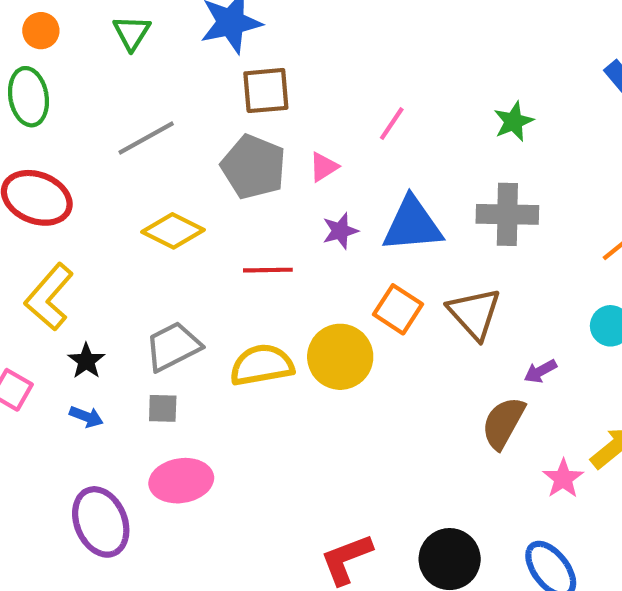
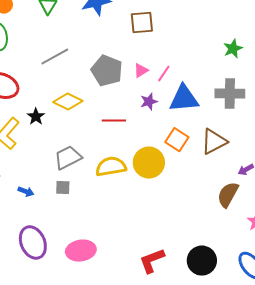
brown square: (266, 91) -> (142, 23), moved
pink line: (392, 124) -> (164, 74), moved
brown triangle: (474, 313) -> (214, 142), turned 44
black star: (86, 361) -> (36, 117), moved
pink ellipse: (181, 481) -> (81, 251), moved

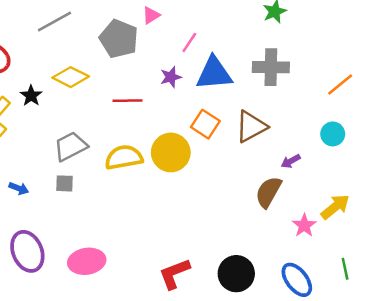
pink triangle: (141, 71) -> (151, 15), moved

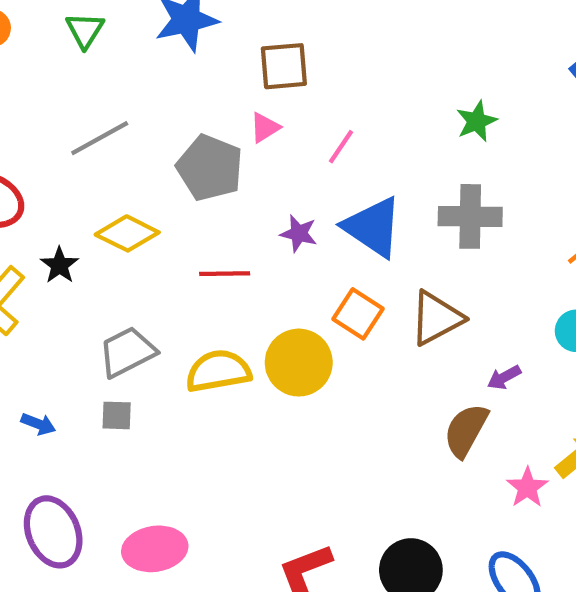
pink line: (189, 42) -> (341, 147), moved
blue triangle: (214, 73) -> (373, 227), turned 39
purple star: (171, 77) -> (299, 233), turned 30

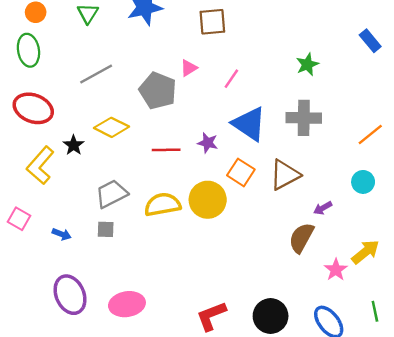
brown square: (284, 66) -> (212, 22), moved
purple star: (299, 233) -> (208, 143), moved

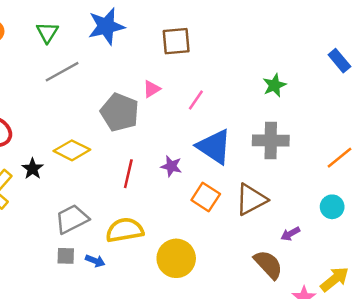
gray line: (96, 74) -> (62, 72), moved
red line: (166, 150) -> (128, 174), turned -76
yellow circle: (208, 200) -> (176, 258), moved
blue arrow: (62, 234) -> (95, 261), moved
brown semicircle: (301, 238) -> (268, 264), turned 108

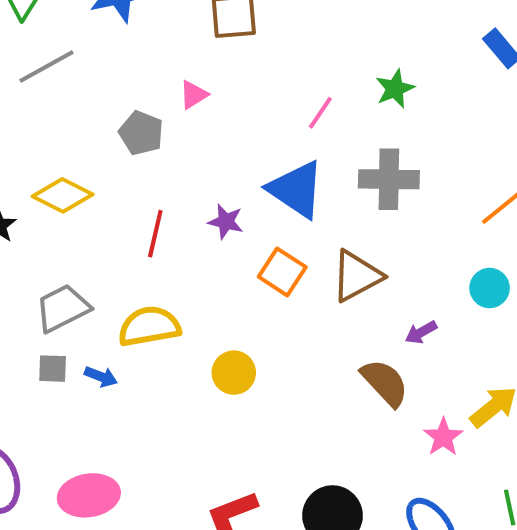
pink line: (196, 100) -> (320, 113), moved
gray pentagon: (120, 112) -> (141, 133), size x0.7
yellow circle: (176, 258) -> (234, 373), size x0.7

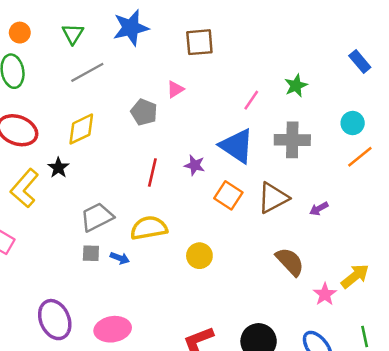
yellow diamond: (63, 195) -> (81, 129), moved, turned -52
cyan circle: (490, 288) -> (353, 123), moved
purple arrow: (421, 332) -> (319, 209), moved

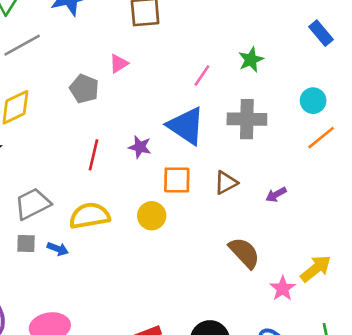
orange square: (228, 195) -> (177, 180), turned -32
brown triangle: (273, 198) -> (226, 183), size x0.7
yellow circle: (199, 256) -> (152, 216), moved

